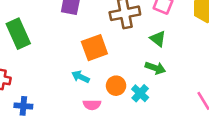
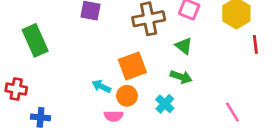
orange square: (94, 48) -> (132, 66), moved
orange circle: (116, 86) -> (127, 96), moved

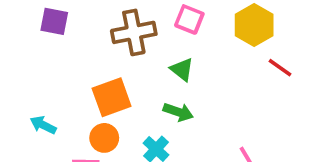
red line: (255, 44) -> (280, 68), turned -48
cyan arrow: (101, 86) -> (43, 125), moved

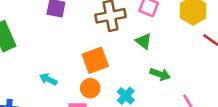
green arrow: (178, 112) -> (160, 74), moved

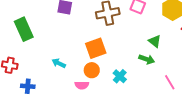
green triangle: (144, 41) -> (155, 41), moved

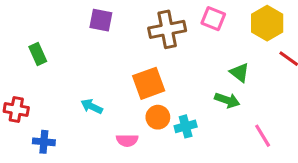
green rectangle: (24, 29) -> (38, 54), size x0.6
orange circle: (92, 70) -> (158, 117), moved
cyan cross: (120, 76) -> (186, 126), turned 32

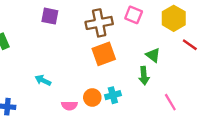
orange square: (149, 83) -> (104, 54), moved
green arrow: (227, 100) -> (144, 76), turned 66
orange circle: (158, 117) -> (92, 97), moved

